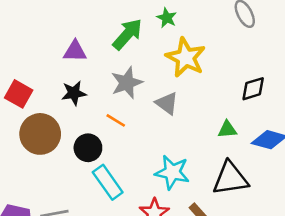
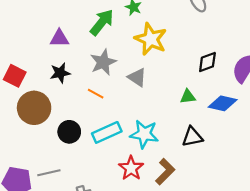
black circle: (88, 148) -> (69, 132), moved
black triangle: (230, 178) -> (192, 137), size x0.7
cyan rectangle: (108, 182) -> (107, 132), moved, turned -76

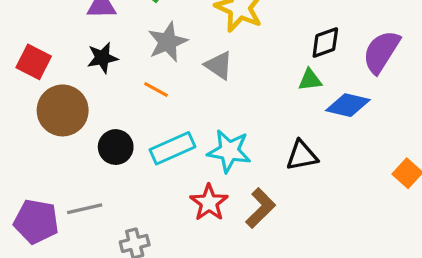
green triangle: (188, 97) -> (310, 80), moved

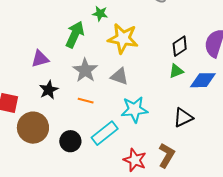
cyan star: (229, 151) -> (134, 110), moved

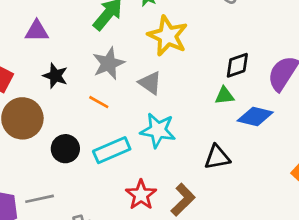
purple triangle: (40, 59) -> (37, 31), moved
black star: (49, 90) -> (55, 76), turned 30

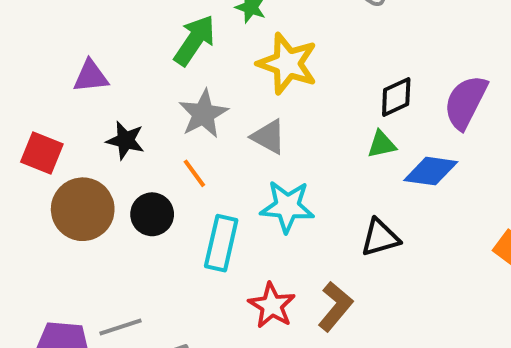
orange line: (99, 102) -> (194, 173), turned 30
black circle: (65, 149) -> (152, 214), moved
cyan rectangle: (112, 150) -> (221, 243), turned -48

